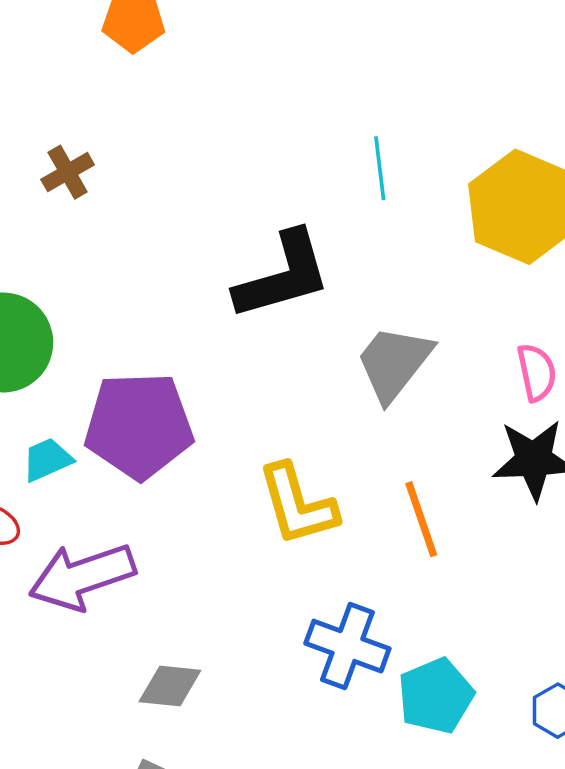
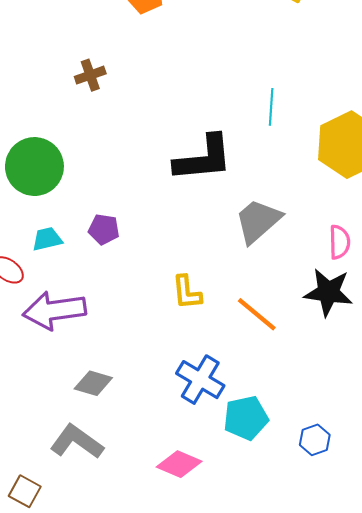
purple pentagon: (139, 426) -> (104, 229), size x0.5
yellow L-shape: (297, 505) -> (187, 292), size x0.7
orange line: (421, 519) -> (257, 314), turned -42

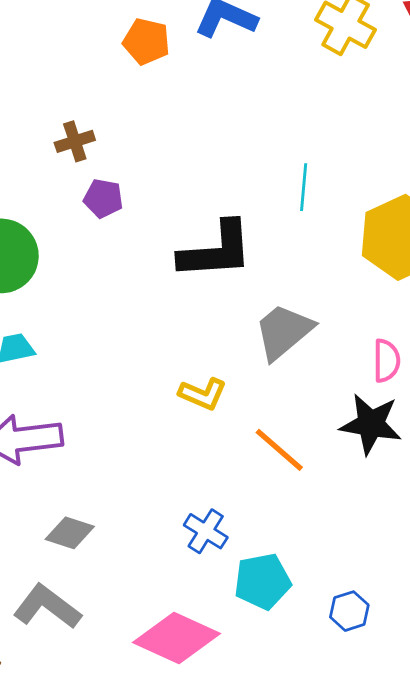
purple pentagon: (104, 229) -> (103, 198), moved
yellow L-shape: (187, 292) -> (203, 394), moved, turned -63
blue cross: (200, 380) -> (206, 531), size x0.7
pink diamond: (179, 464) -> (176, 638), size x1.5

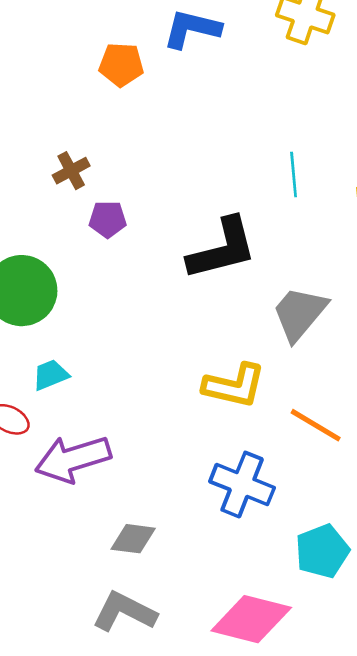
yellow L-shape: (203, 394) -> (234, 386), size x1.4
blue cross: (206, 531) -> (242, 485), moved, size x1.5

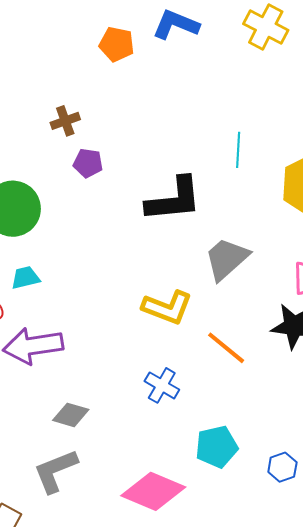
blue cross: (242, 485) -> (162, 385), size x0.7
gray L-shape: (124, 612) -> (55, 471), turned -57

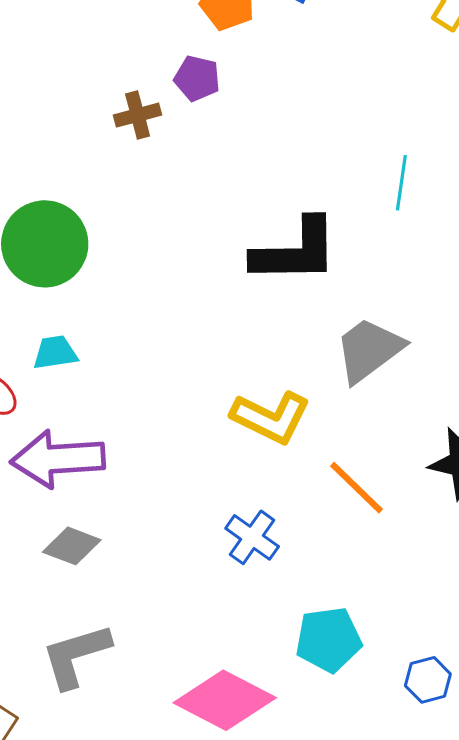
purple pentagon: (88, 163) -> (197, 78), moved
gray diamond: (71, 415) -> (72, 546), moved

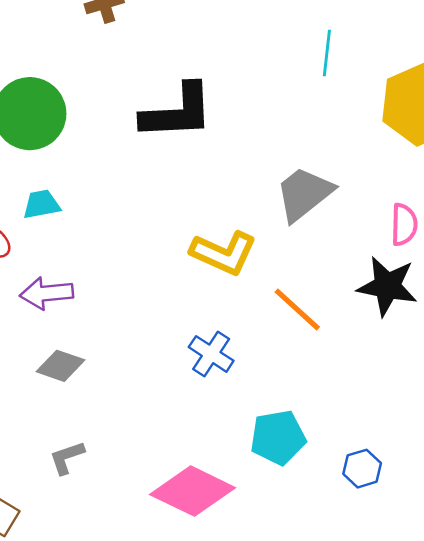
black L-shape: (295, 251) -> (177, 112), moved
purple arrow: (58, 459) -> (47, 293), size x0.7
gray L-shape: (76, 656) -> (67, 458), size x0.6

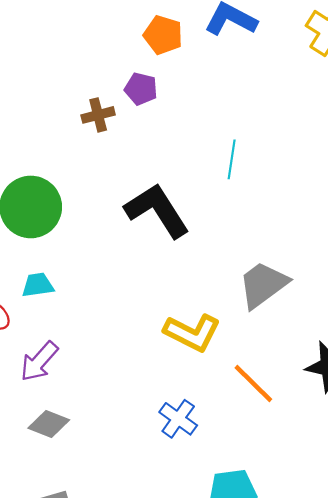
cyan line: (327, 53) -> (232, 159), moved
black L-shape: (177, 112) -> (157, 210), turned -122
purple arrow: (47, 293) -> (39, 361), turned -45

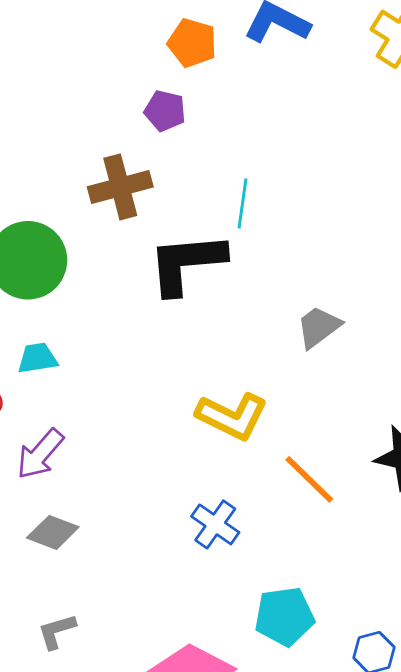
brown cross: (98, 115) -> (120, 187), moved, size x1.5
cyan line: (232, 159) -> (242, 203), moved
black L-shape: (157, 210) -> (187, 263), turned -62
gray trapezoid: (263, 285) -> (319, 327), moved, size x0.7

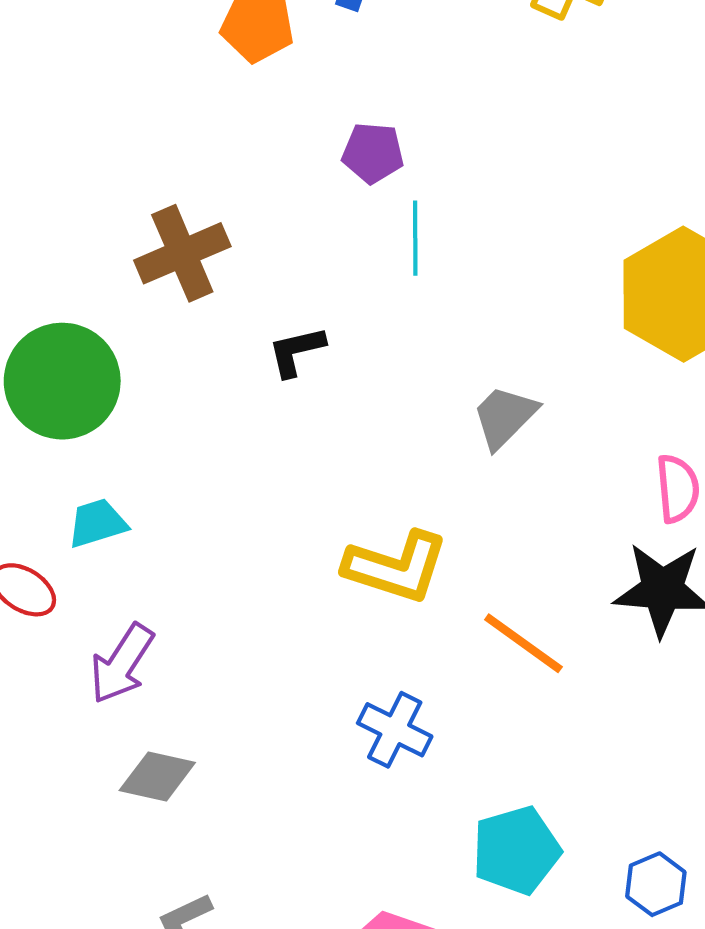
purple pentagon: (165, 111) -> (373, 153), moved
cyan line: (242, 203) -> (415, 238), moved
black L-shape: (187, 263) -> (296, 351), size x0.5

